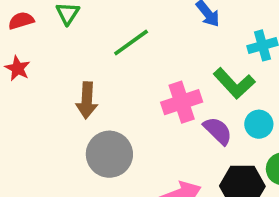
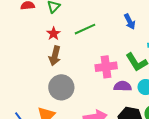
red star: (18, 68) -> (54, 34), moved
purple semicircle: (218, 131) -> (123, 86), turned -54

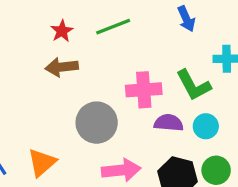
brown arrow: (55, 56) -> (62, 67), turned 66
gray circle: (61, 87) -> (97, 123), moved

